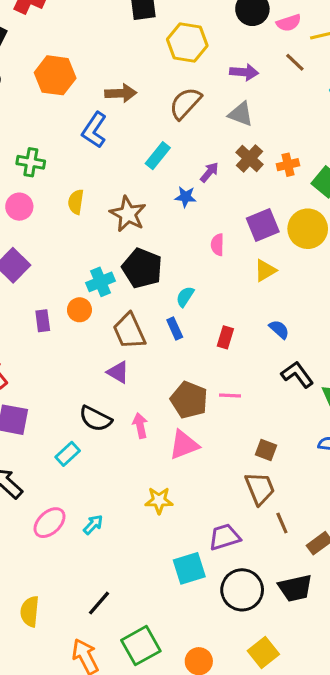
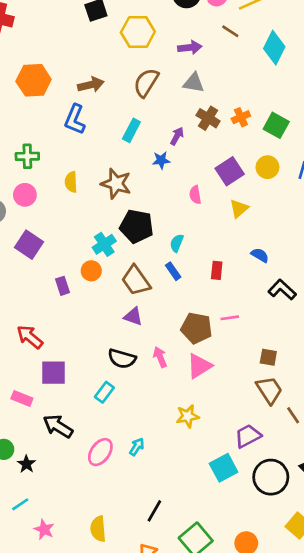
yellow circle: (308, 229) -> (267, 167), size x0.7

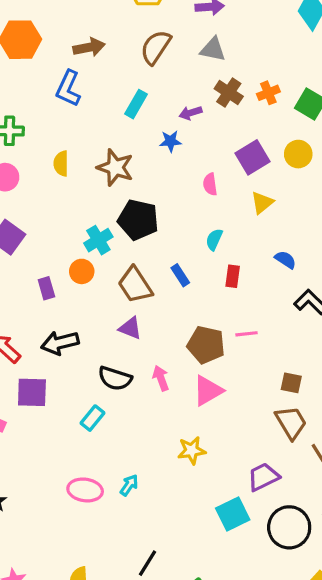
purple arrow: (177, 136) -> (191, 113), turned -138
cyan semicircle: (177, 243) -> (214, 239), moved
black arrow: (58, 426) -> (60, 343), moved, turned -48
pink ellipse: (100, 452) -> (85, 490), turned 60

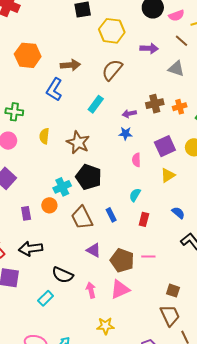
gray triangle: (213, 49) -> (176, 69), moved
brown cross: (229, 93) -> (155, 104), turned 36
blue star: (170, 141) -> (125, 133), moved
purple triangle: (130, 328) -> (94, 250), moved
pink arrow: (161, 378) -> (91, 290), moved

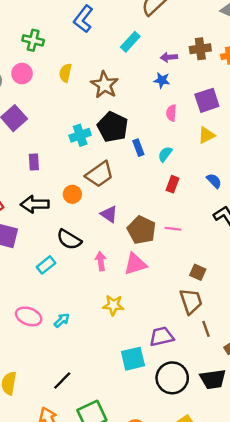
orange circle: (49, 205) -> (72, 194), moved
blue rectangle: (111, 215) -> (138, 148), moved
brown trapezoid: (82, 218) -> (99, 174), turned -105

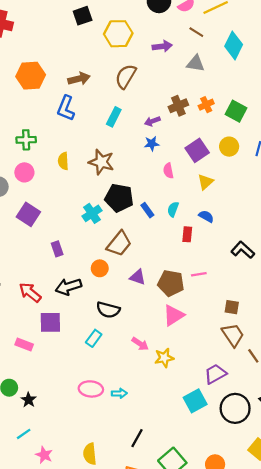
blue semicircle: (214, 181) -> (206, 216), moved
pink arrow: (101, 261) -> (140, 344), moved, turned 147
cyan arrow: (62, 320) -> (119, 393), moved, turned 56

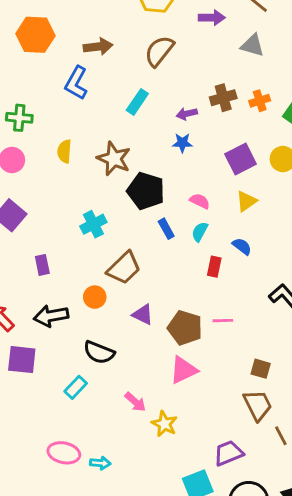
pink semicircle: (168, 171) -> (200, 201), moved, turned 120
black pentagon: (119, 198) -> (146, 191), moved
yellow star: (164, 358) -> (164, 424), turned 30

